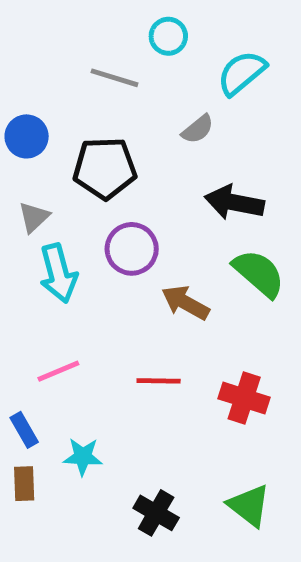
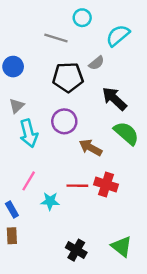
black pentagon: (105, 168) -> (68, 77), moved
black arrow: (234, 202) -> (114, 99), turned 32
pink line: (58, 371) -> (29, 181), turned -36
red cross: (244, 398) -> (106, 185), moved
cyan star: (83, 457) -> (50, 201), moved

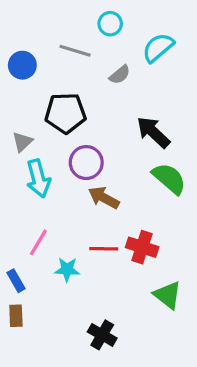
gray semicircle: (96, 63) -> (120, 75), moved
blue circle: (13, 67) -> (22, 65), moved
black pentagon: (68, 77) -> (65, 113), moved
brown arrow: (91, 148) -> (104, 198), moved
green triangle: (122, 246) -> (168, 295), moved

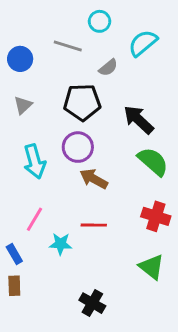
black pentagon: (65, 113) -> (82, 102), moved
gray triangle: (22, 142) -> (23, 105), moved
red cross: (142, 247) -> (156, 216), moved

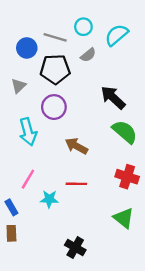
cyan circle: (100, 21) -> (83, 27), moved
blue circle: (20, 59) -> (27, 48), moved
black pentagon: (82, 102) -> (55, 69), moved
purple circle: (78, 147) -> (54, 107), moved

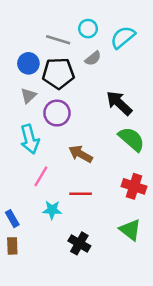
blue circle: (27, 48) -> (28, 63), moved
gray triangle: (19, 86) -> (28, 96), moved
pink line: (28, 179) -> (41, 176), moved
black cross: (75, 248) -> (79, 243), moved

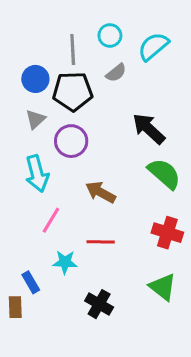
gray line: (58, 40) -> (73, 49), turned 70
blue rectangle: (12, 219) -> (31, 282), moved

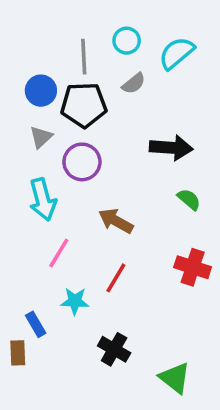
black arrow: (149, 129) -> (171, 148), turned 141
green semicircle: (164, 174) -> (189, 199), size x0.6
red line: (101, 242) -> (116, 278), turned -60
green triangle: (163, 287) -> (175, 378), moved

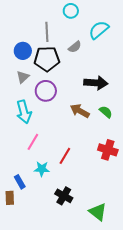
cyan circle: (127, 41) -> (71, 11), moved
brown arrow: (116, 221) -> (80, 111), moved

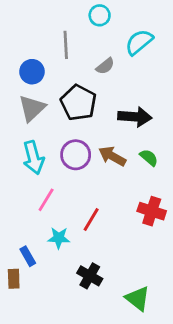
black pentagon: (47, 59) -> (78, 103), moved, turned 30
gray triangle: (23, 77) -> (32, 108), size x1.5
purple circle: (46, 91) -> (76, 155), moved

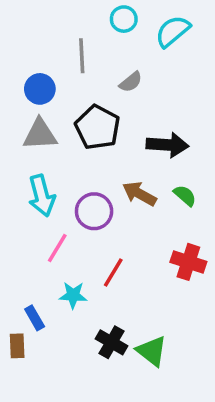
cyan semicircle: (139, 42) -> (173, 31), moved
gray triangle: (32, 108) -> (40, 134), turned 40
purple circle: (76, 155) -> (94, 211), moved
green triangle: (138, 298) -> (152, 351), moved

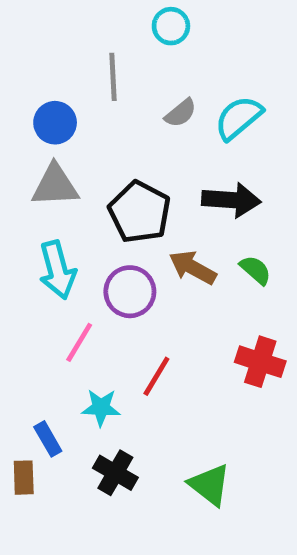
cyan semicircle: (173, 31) -> (239, 118), moved
black pentagon: (98, 127) -> (140, 212), moved
black cross: (112, 342) -> (115, 473), moved

